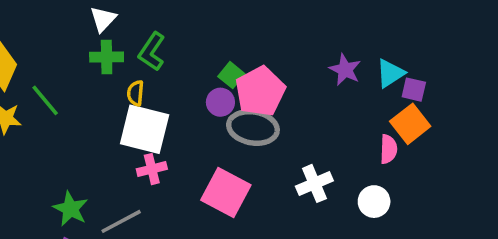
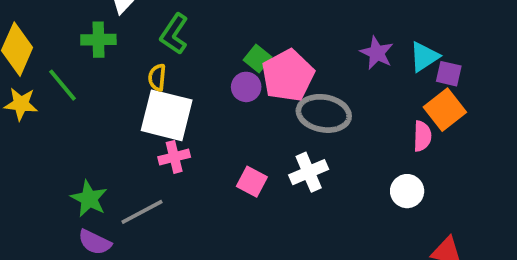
green cross: (107, 57) -> (98, 40), moved
gray ellipse: (253, 127) -> (324, 113), moved
white cross: (314, 183) -> (309, 172), moved
pink square: (226, 193) -> (252, 182), size x0.6

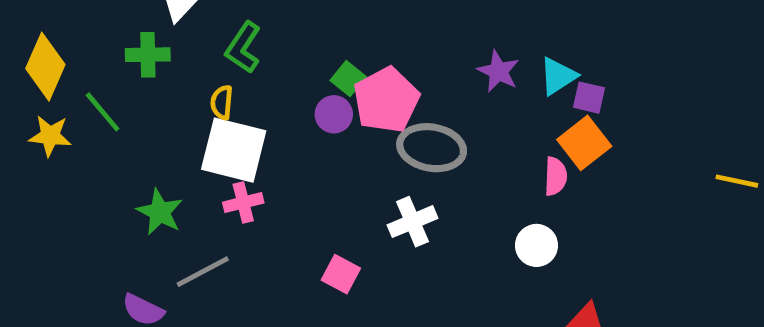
pink square: (252, 182) -> (341, 274), moved
green star: (89, 199) -> (160, 212), moved

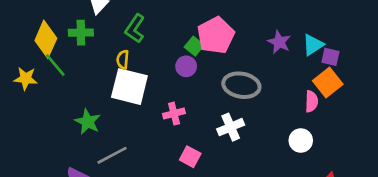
yellow diamond: (45, 67) -> (46, 39), moved
pink pentagon: (386, 100) -> (216, 35), moved
pink cross: (243, 203) -> (174, 114), moved

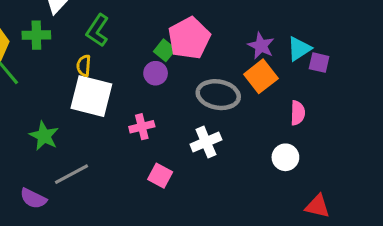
orange square: (328, 83) -> (261, 76), moved

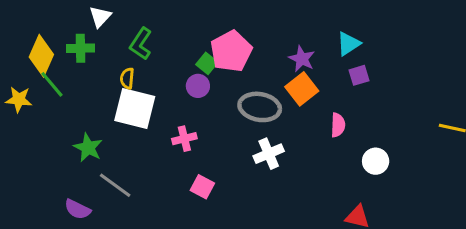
cyan triangle: (299, 49) -> (348, 44), moved
purple square: (319, 63) -> (359, 75), turned -30
white cross: (206, 142) -> (269, 154), moved
white circle: (285, 157) -> (376, 161), moved
gray line: (71, 174) -> (115, 185), turned 64

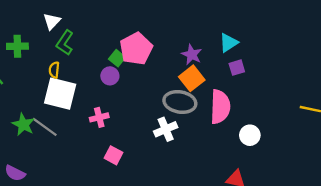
white triangle: (100, 17) -> (52, 21), moved
gray ellipse: (260, 107) -> (180, 102), moved
pink semicircle: (338, 125) -> (220, 107), size x1.8
gray line: (115, 185) -> (45, 127), moved

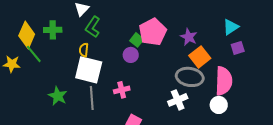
purple star: (192, 55) -> (189, 37), moved
gray line: (45, 127) -> (92, 98), moved, turned 50
white circle: (250, 135) -> (219, 105), moved

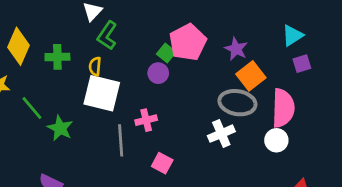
green cross: (53, 30) -> (57, 57), moved
green line: (34, 54) -> (32, 108), moved
gray line: (92, 98) -> (121, 140), moved

